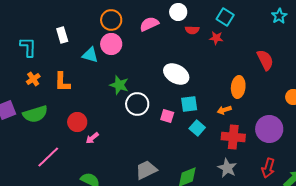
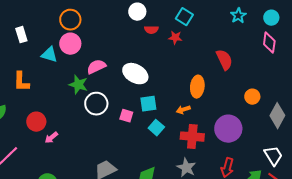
pink semicircle: (149, 24) -> (96, 67), moved

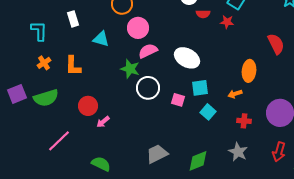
pink circle: (70, 44) -> (138, 28), moved
red cross: (192, 137) -> (244, 121), size x0.6

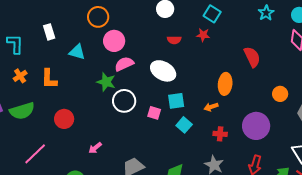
red semicircle: (203, 14) -> (174, 40), moved
pink arrow: (103, 122) -> (95, 148), moved

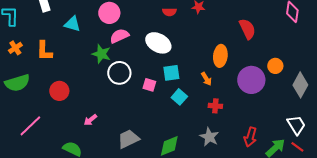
orange arrow: (211, 107) -> (206, 79), turned -104
purple circle: (256, 126) -> (251, 80), moved

